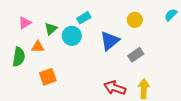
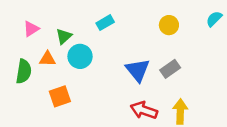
cyan circle: (72, 36) -> (80, 56), moved
blue triangle: (110, 41) -> (138, 70), moved, turned -30

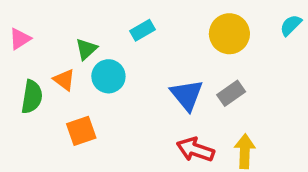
yellow circle: (169, 25) -> (229, 34), size x1.5
pink triangle: (31, 29) -> (20, 39), moved
orange triangle: (47, 59) -> (64, 80), turned 36

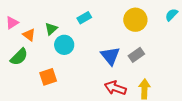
orange triangle: (64, 80) -> (29, 35), moved
green semicircle: (32, 97) -> (19, 57), turned 36

